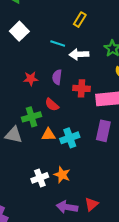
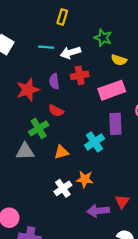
red star: (31, 79) -> (28, 90), size x1.5
red cross: (81, 88) -> (80, 75), moved
orange triangle: (48, 135) -> (61, 152), moved
cyan cross: (70, 138) -> (94, 142), moved

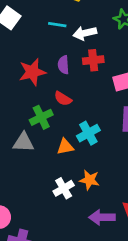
cyan cross: (94, 142) -> (88, 133), moved

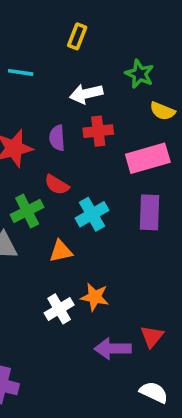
cyan line: (57, 25) -> (21, 72), moved
cyan cross: (88, 133) -> (92, 214), moved

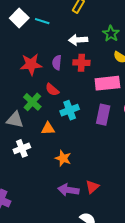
green cross: (27, 211) -> (32, 102), turned -30
white cross: (59, 309) -> (22, 148), moved

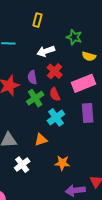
red cross: (81, 63) -> (55, 71), turned -35
red semicircle: (52, 90) -> (55, 94), moved, turned 40
green cross: (32, 102) -> (35, 98), moved, turned 30

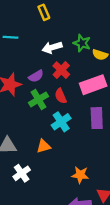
yellow rectangle: (37, 20) -> (44, 12), turned -40
green star: (74, 37) -> (82, 43), moved
purple semicircle: (32, 77) -> (36, 76), turned -112
orange star: (62, 163) -> (80, 175), moved

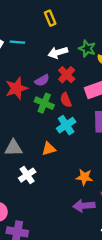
green cross: (38, 99) -> (44, 103), turned -36

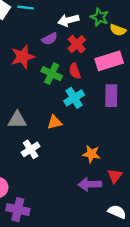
purple semicircle: (42, 80) -> (50, 39), moved

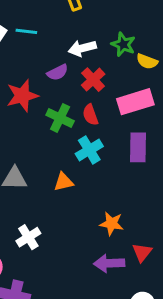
white cross: (31, 149) -> (28, 237), moved

